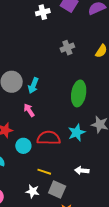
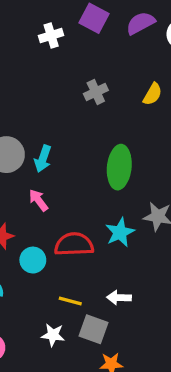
white arrow: (82, 171) -> (119, 298), moved

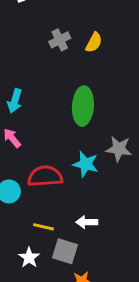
yellow semicircle: (153, 94) -> (94, 42), moved
cyan star: (120, 232) -> (86, 164), turned -30
white star: (53, 335) -> (29, 258), turned 30

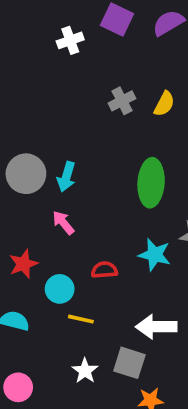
red semicircle: (45, 176) -> (104, 270), size x0.6
white arrow: (87, 222) -> (156, 327), size x1.5
yellow line: (43, 227) -> (81, 319), moved

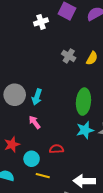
gray cross: (122, 101) -> (69, 56), turned -32
cyan star: (155, 255) -> (85, 130), moved, turned -30

